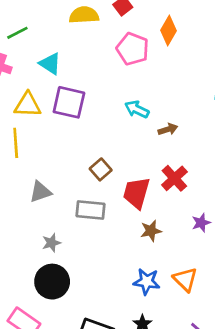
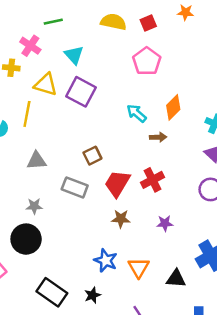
orange diamond: (169, 31) -> (173, 107), moved

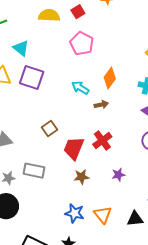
gray rectangle: (75, 187) -> (34, 171), moved

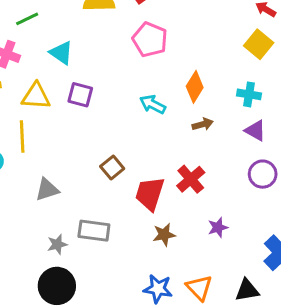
purple square: (32, 77) -> (80, 95), size x0.7
brown arrow: (101, 105) -> (203, 124), moved

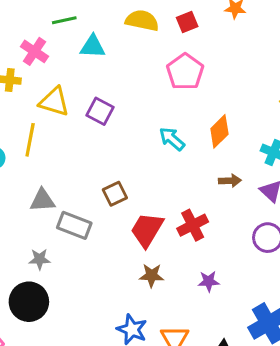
cyan triangle: (61, 53) -> (93, 47), moved, turned -45
brown arrow: (203, 124) -> (230, 181), moved
gray rectangle: (94, 231) -> (74, 225), moved

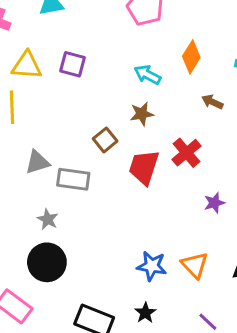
brown arrow: (230, 181) -> (212, 102), turned -140
gray star: (40, 259) -> (48, 219), turned -30
brown star: (152, 275) -> (142, 114), moved

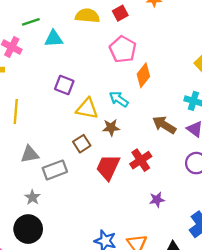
orange diamond: (191, 57) -> (143, 75), moved
yellow triangle: (27, 65) -> (87, 109), moved
brown arrow: (212, 102) -> (164, 125), size x1.5
gray rectangle: (73, 179) -> (55, 170), turned -35

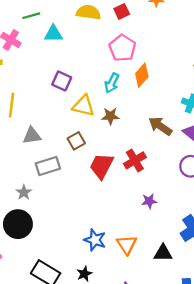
cyan arrow: (119, 99) -> (112, 83), moved, turned -102
brown star: (111, 128) -> (110, 116), moved
gray triangle: (30, 154) -> (32, 136), moved

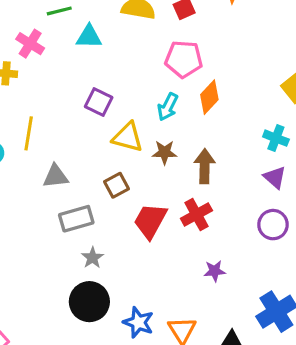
pink pentagon: (122, 48) -> (184, 59), turned -30
brown arrow: (160, 126) -> (205, 166), moved, turned 55
gray star: (24, 192) -> (92, 258), moved
black circle: (18, 224) -> (89, 302), moved

